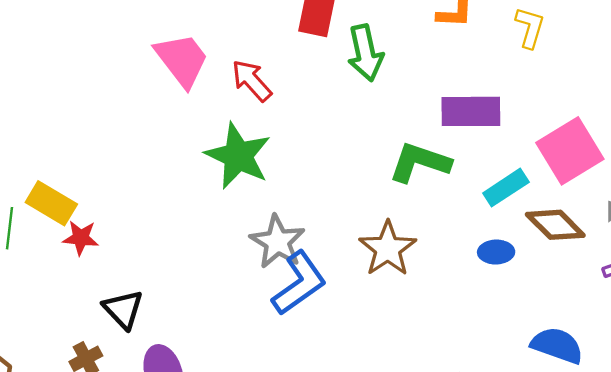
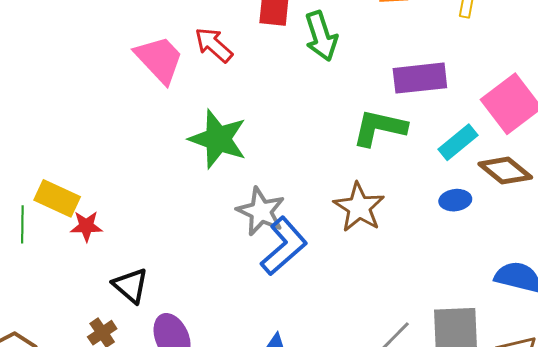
red arrow: (252, 81) -> (214, 45), moved

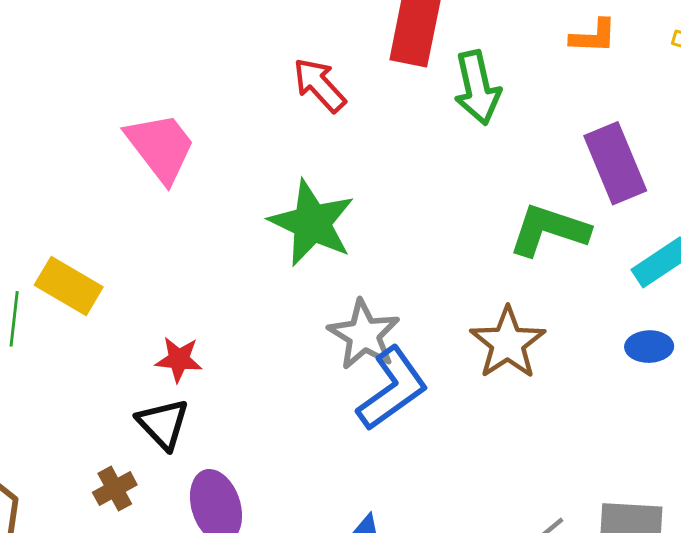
pink trapezoid: (159, 59) -> (161, 147), moved
purple rectangle: (420, 78) -> (615, 163), turned 68
red star: (86, 226) -> (179, 359), moved

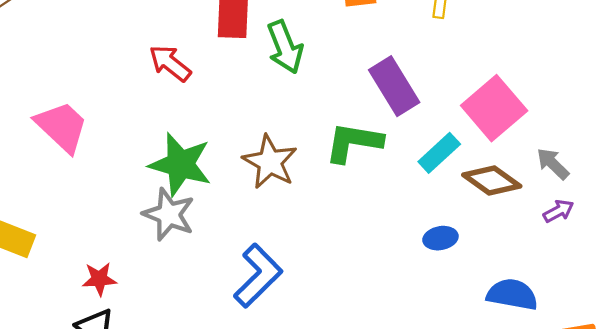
gray star: (364, 335) -> (169, 214), moved
brown star: (508, 343) -> (270, 162), moved
blue ellipse: (649, 347) -> (440, 238), moved

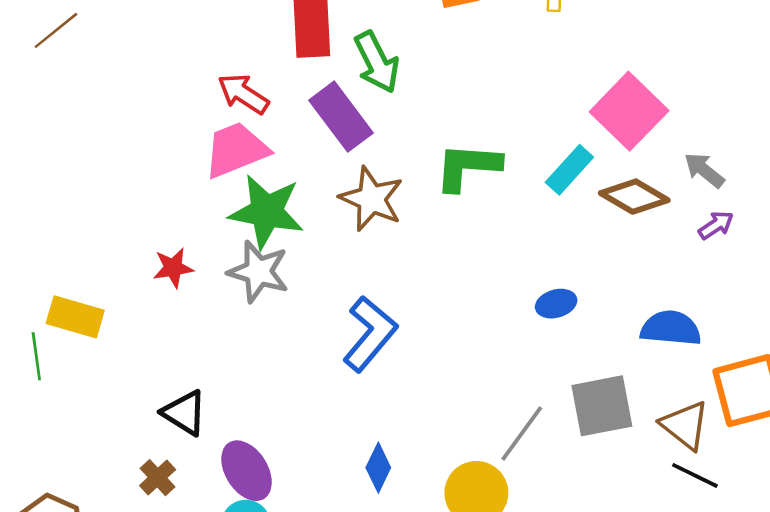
purple rectangle: (394, 86) -> (341, 117), moved
pink trapezoid: (62, 127) -> (236, 150), moved, turned -60
blue ellipse: (440, 238) -> (556, 304), moved
red star: (99, 279) -> (173, 268), moved

